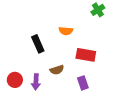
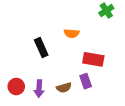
brown semicircle: (57, 70) -> (64, 88), moved
purple rectangle: (83, 83) -> (86, 81), moved

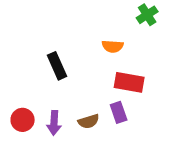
orange semicircle: (72, 33) -> (113, 46), moved

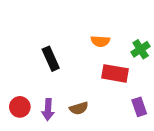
green cross: (147, 15) -> (141, 49), moved
purple rectangle: (119, 112) -> (139, 107), moved

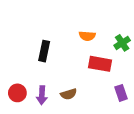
black rectangle: (51, 59) -> (44, 51), turned 36

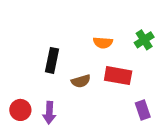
green cross: (122, 43) -> (144, 40), moved
brown semicircle: (69, 94) -> (81, 81), moved

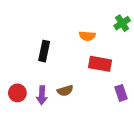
green cross: (144, 40) -> (122, 23), moved
brown semicircle: (81, 81) -> (65, 91), moved

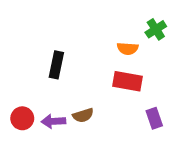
orange semicircle: (87, 36) -> (128, 49), moved
purple arrow: (42, 95) -> (53, 121), turned 84

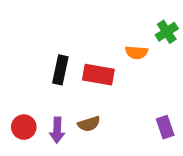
red rectangle: (128, 81) -> (98, 75), moved
purple arrow: (53, 121) -> (57, 130), turned -85

